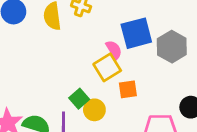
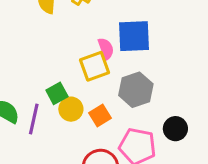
gray hexagon: (172, 47) -> (136, 90), moved
orange square: (128, 89) -> (100, 115), moved, turned -36

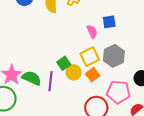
blue square: (134, 36) -> (109, 22), size x0.6
yellow square: (95, 66) -> (90, 57), moved

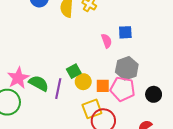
yellow square: (90, 57) -> (92, 109), moved
orange square: (93, 75) -> (103, 86), turned 32
pink pentagon: (118, 92) -> (123, 89), moved

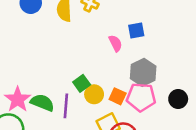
orange square: (103, 86) -> (118, 96), turned 32

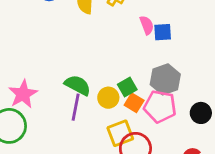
pink semicircle: (115, 43) -> (147, 25), moved
green square: (82, 83) -> (127, 87), moved
green semicircle: (42, 103) -> (78, 85), moved

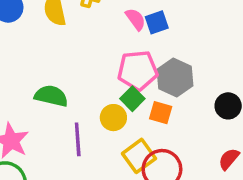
green semicircle: (78, 85) -> (51, 96), moved
orange square: (134, 103) -> (161, 113), moved
pink pentagon: (160, 107) -> (138, 70), moved

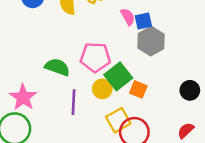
pink pentagon: (138, 70) -> (95, 57), moved
gray hexagon: (175, 77) -> (151, 41), moved
green square: (132, 99) -> (118, 76), size x1.5

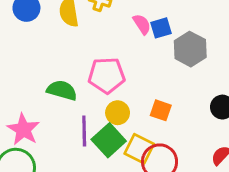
gray hexagon: (151, 41) -> (190, 49), moved
green square: (118, 76) -> (109, 140), moved
yellow square: (118, 120) -> (139, 149), turned -30

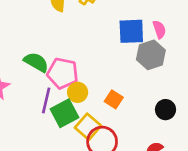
pink semicircle: (142, 24) -> (159, 29), moved
blue square: (161, 28) -> (131, 31), size x1.5
pink pentagon: (107, 75) -> (63, 73), moved

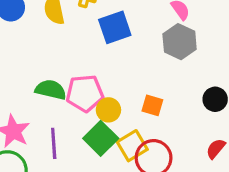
blue square: (131, 31) -> (115, 27), moved
purple line: (46, 100) -> (54, 143), moved
yellow square: (88, 127) -> (132, 146), turned 35

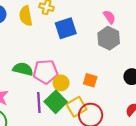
purple line: (54, 143) -> (39, 102), moved

